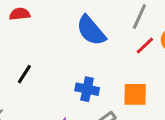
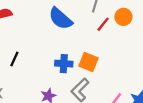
orange square: (135, 94) -> (89, 62), moved, turned 30

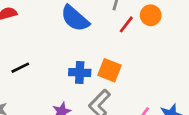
black line: (14, 59) -> (20, 68), turned 40

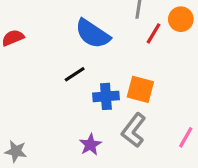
black line: (20, 68) -> (75, 74), moved

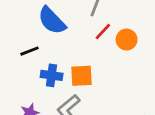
orange circle: (181, 19) -> (127, 40), moved
orange square: (140, 89) -> (82, 76), turned -30

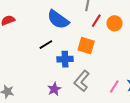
orange square: (82, 76) -> (86, 46), moved, turned 30

